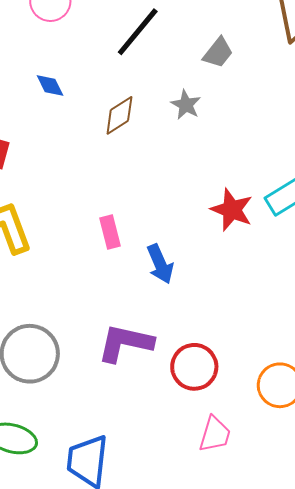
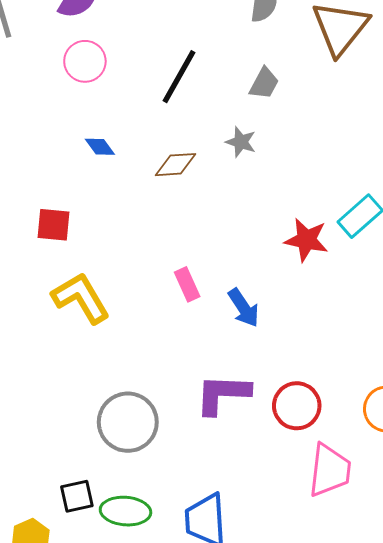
brown diamond: (119, 115) -> (176, 165), turned 39
pink trapezoid: (215, 434) -> (330, 470), size x1.4

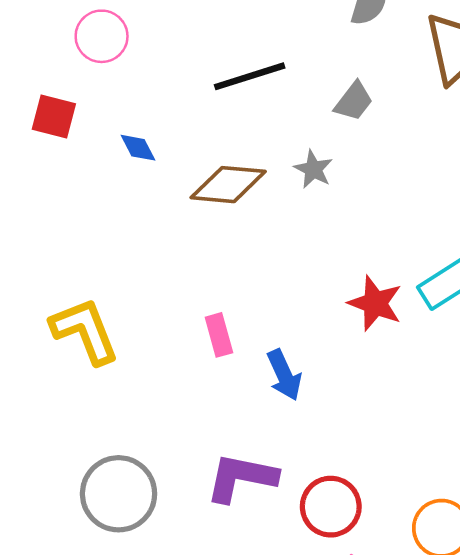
pink circle: (85, 61) -> (102, 36), moved
black line: (179, 77) -> (250, 76), turned 34
brown diamond: (176, 165) -> (228, 185), size x1.4
red square: (53, 225) -> (54, 117), moved

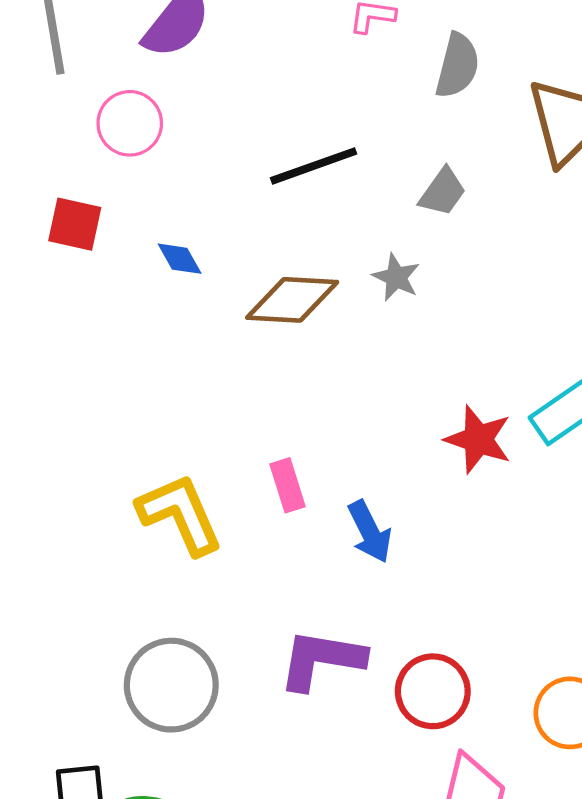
yellow L-shape: (85, 331) -> (180, 514), moved

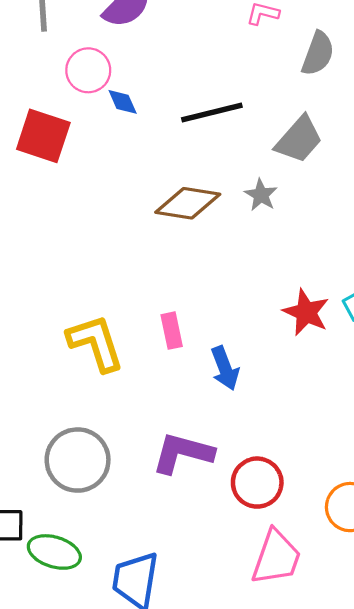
gray trapezoid: (443, 192) -> (299, 139), size x1.4
red square: (75, 224) -> (43, 136), size x1.4
blue diamond: (180, 259) -> (123, 102), moved

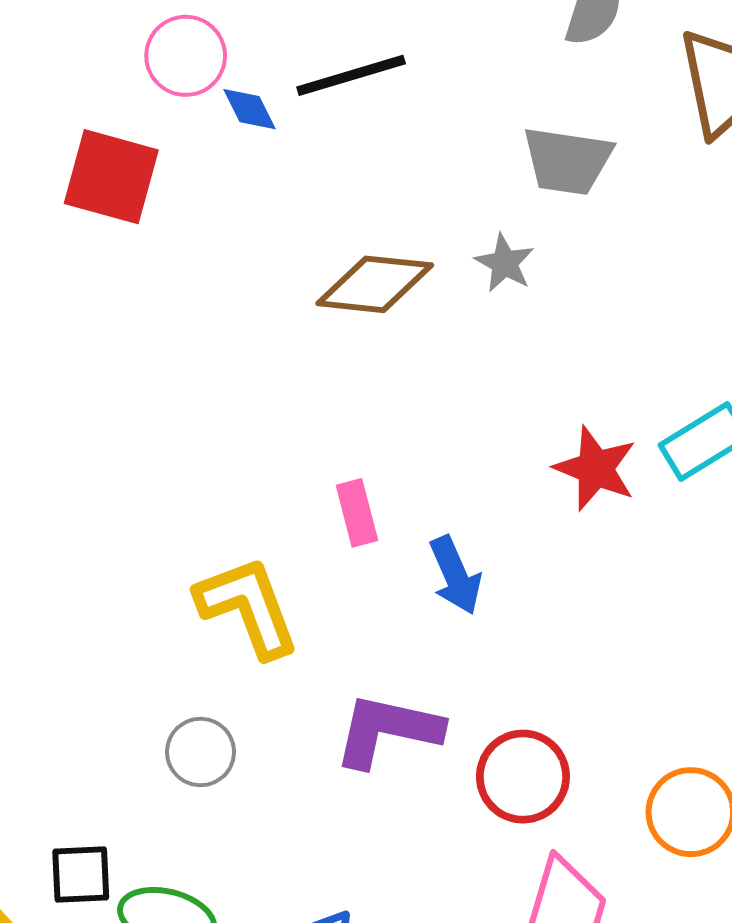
black line: (212, 113) -> (351, 75), moved
gray trapezoid: (299, 139) -> (567, 161), turned 60
yellow L-shape: (96, 343) -> (248, 607), moved
gray circle: (78, 460) -> (201, 752), size x0.6

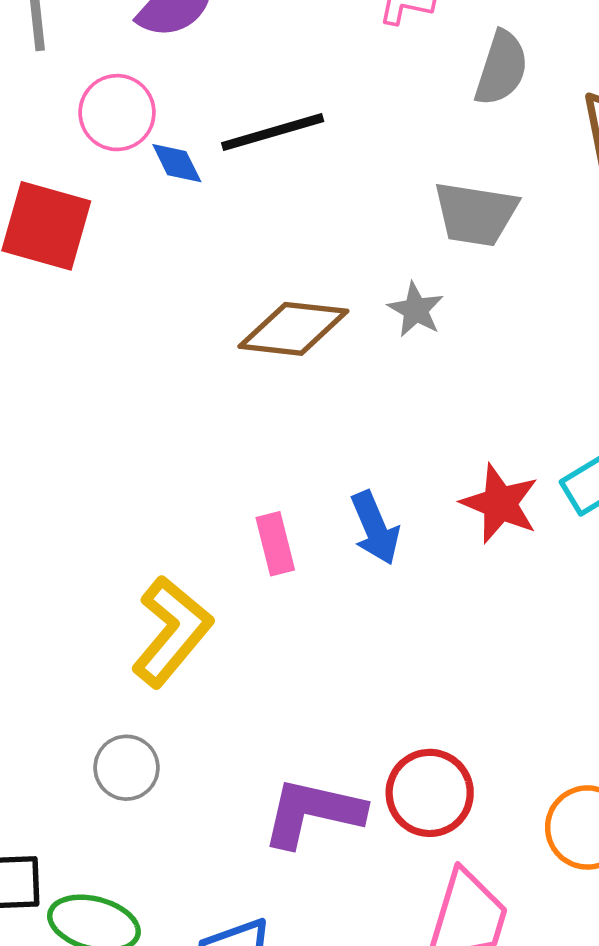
blue arrow: (455, 575) -> (375, 528), moved
yellow L-shape: (248, 607) -> (172, 631), turned 60
purple L-shape: (388, 730) -> (313, 813), moved

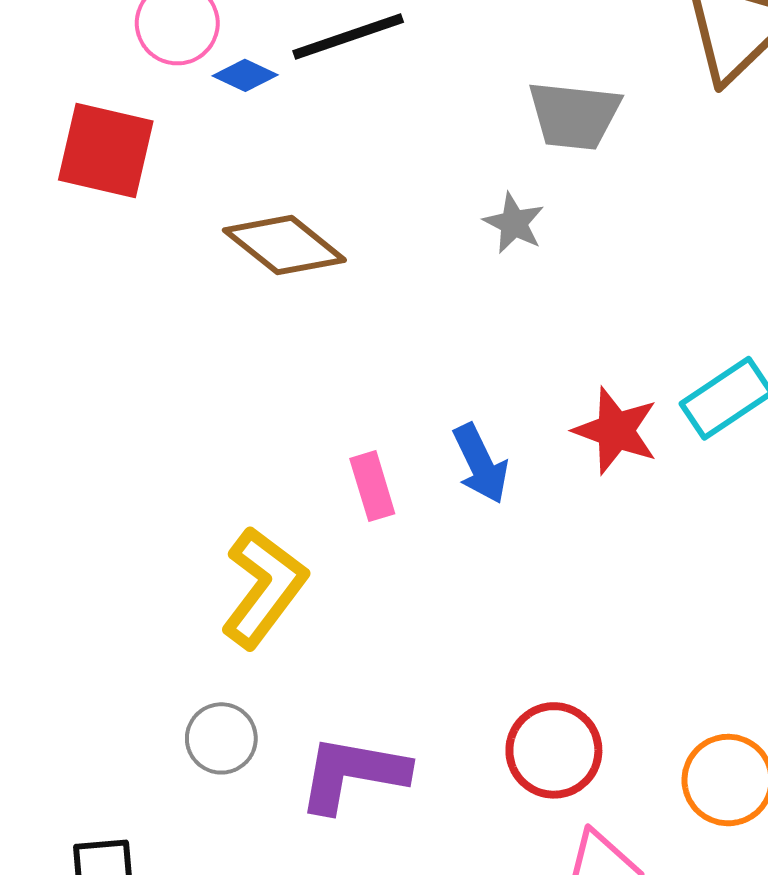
blue diamond: (177, 163) -> (245, 75), turned -36
brown diamond: (293, 329) -> (284, 245), moved, turned 35
purple L-shape: (313, 813) -> (353, 774), moved

